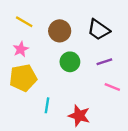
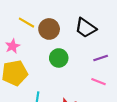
yellow line: (24, 22) -> (27, 23), moved
purple line: (104, 62) -> (101, 58), moved

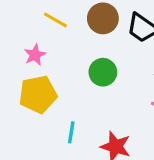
brown circle: (49, 29) -> (103, 18), moved

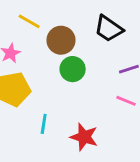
brown circle: (103, 18) -> (61, 40), moved

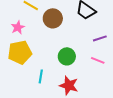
green circle: (73, 69) -> (67, 56), moved

